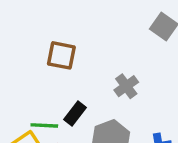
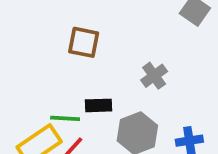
black rectangle: (75, 114) -> (98, 105), turned 50

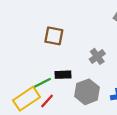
green line: (65, 118) -> (42, 83), turned -30

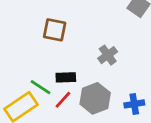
green line: (42, 83) -> (41, 87), turned 60
red line: (47, 101) -> (63, 100), moved

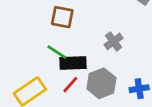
black rectangle: (66, 77) -> (73, 63), size x1.4
green line: (41, 87) -> (57, 52), moved

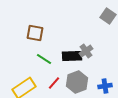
brown square: (62, 17) -> (35, 33), moved
black rectangle: (73, 63) -> (72, 56), moved

